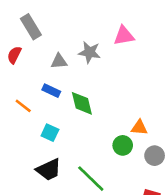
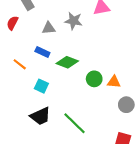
green diamond: (82, 103) -> (67, 62), turned -55
green circle: (123, 145) -> (94, 79), moved

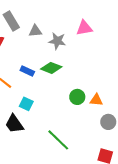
gray triangle: (49, 28) -> (35, 31), moved
green diamond: (67, 62) -> (51, 68), moved
black trapezoid: (40, 116) -> (14, 124), moved, turned 80

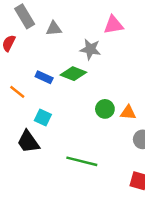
gray star: (57, 41) -> (90, 49), moved
green line: (58, 140) -> (82, 161), turned -30

